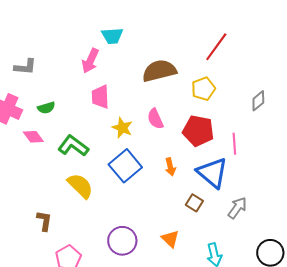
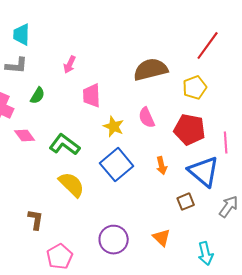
cyan trapezoid: (112, 36) -> (22, 35), moved, turned 95
pink arrow: (90, 61) -> (70, 65), moved, size x0.7
green semicircle: (46, 108) -> (38, 96), moved, turned -42
brown square: (194, 203) -> (186, 202), turned 36

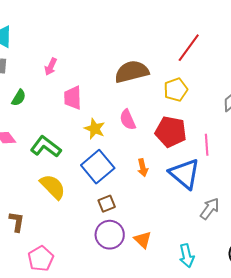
brown square: (186, 202) -> (107, 204), moved
purple circle: (114, 240) -> (110, 235), moved

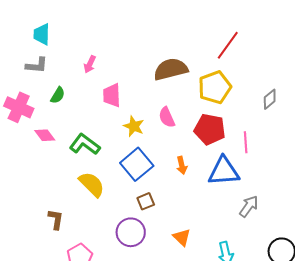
yellow pentagon: (176, 90) -> (215, 87), size x1.4
blue triangle: (185, 174) -> (224, 171), turned -44
purple circle: (110, 235) -> (131, 232), moved

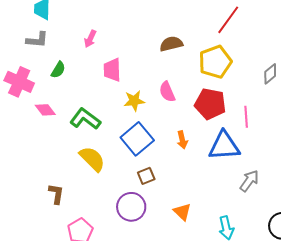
brown semicircle: (171, 69) -> (171, 44), size x0.7
yellow star: (134, 126) -> (134, 101), turned -30

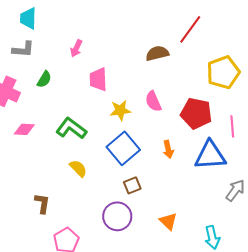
red line: (228, 20) -> (190, 29), moved
yellow pentagon: (215, 62) -> (223, 72), moved
pink diamond: (45, 110) -> (24, 129), moved, turned -50
yellow semicircle: (92, 159) -> (78, 168), size x0.7

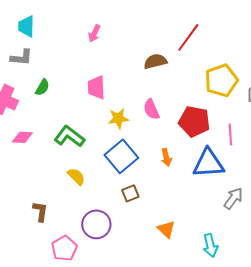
pink arrow: (76, 48) -> (94, 33), moved
purple circle: (117, 216) -> (96, 224), moved

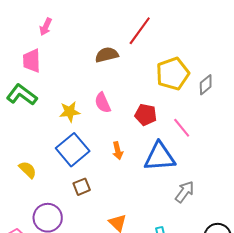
pink trapezoid: (96, 87) -> (32, 61), moved
red pentagon: (194, 121) -> (146, 115), size x0.7
pink line: (230, 134) -> (182, 128), turned -35
green L-shape: (69, 136) -> (22, 95), moved

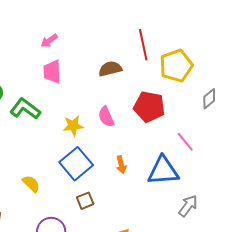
pink arrow: (46, 27) -> (49, 41), turned 30
red line: (140, 31) -> (143, 45), turned -48
pink trapezoid: (32, 61) -> (52, 72), moved
yellow pentagon: (173, 74) -> (176, 66), moved
red pentagon: (146, 115) -> (149, 107), moved, size x1.4

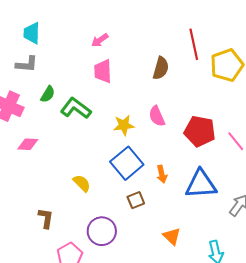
brown semicircle: (110, 69) -> (161, 68), turned 120
red pentagon: (149, 107) -> (200, 131), moved
orange arrow: (121, 165) -> (162, 174), moved
blue triangle: (163, 171) -> (201, 184), moved

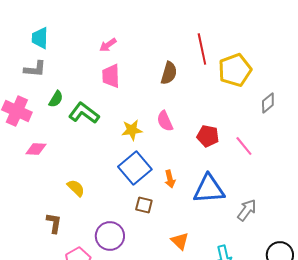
red pentagon: (200, 131) -> (208, 136), size x0.7
yellow semicircle: (82, 183) -> (76, 188), moved
brown square: (136, 200) -> (144, 205), turned 36

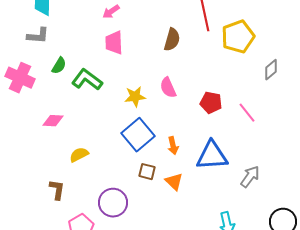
pink diamond: (36, 149) -> (53, 121), moved
yellow semicircle: (76, 188) -> (79, 155), turned -72
orange triangle: (180, 241) -> (174, 182), moved

